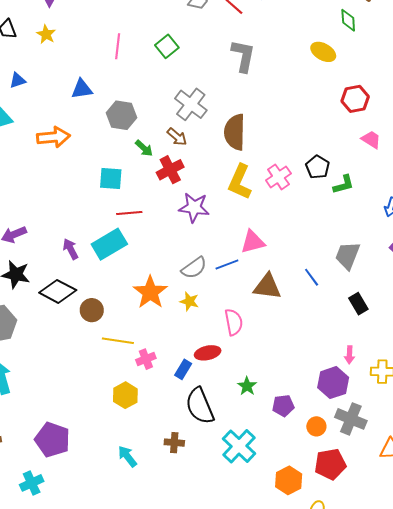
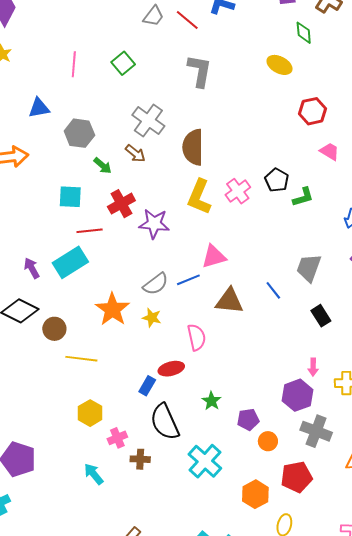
red cross: (170, 170) -> (121, 204), moved
pink cross: (146, 359) -> (117, 438), moved
orange circle: (316, 426) -> (268, 441), moved

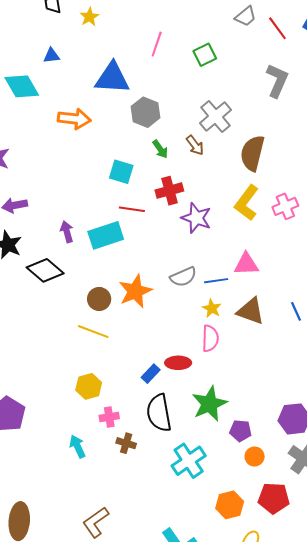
blue triangle: (39, 108) -> (112, 78), size x1.6
yellow star: (152, 318) -> (212, 308), moved
brown circle: (54, 329) -> (99, 299), moved
green star: (212, 401) -> (209, 404), size x1.8

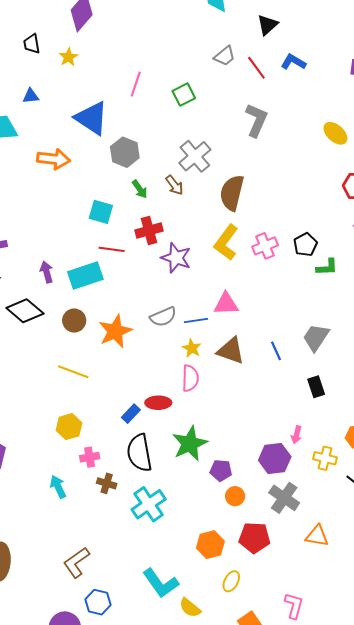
blue triangle: (112, 78) -> (92, 118), turned 30
brown circle: (99, 299) -> (74, 321), moved
cyan cross: (189, 461) -> (149, 504), moved

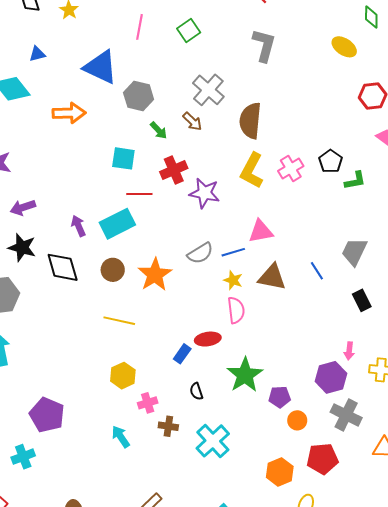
black diamond: (25, 311) -> (63, 267), turned 42
black semicircle: (139, 453) -> (196, 391), size x0.5

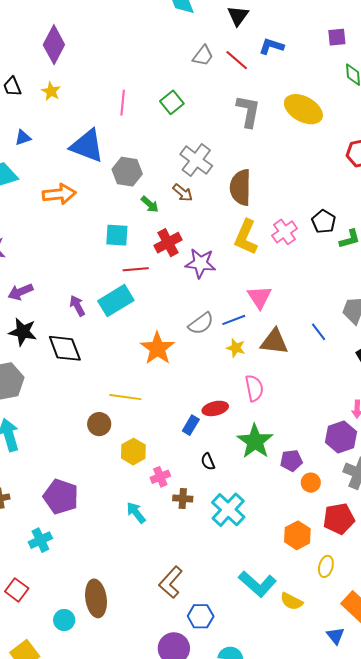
yellow ellipse: (344, 47) -> (303, 109), moved, size x1.5
pink triangle: (261, 231) -> (259, 297), turned -48
brown circle: (113, 270) -> (99, 424), moved
pink semicircle: (236, 310) -> (254, 388), moved

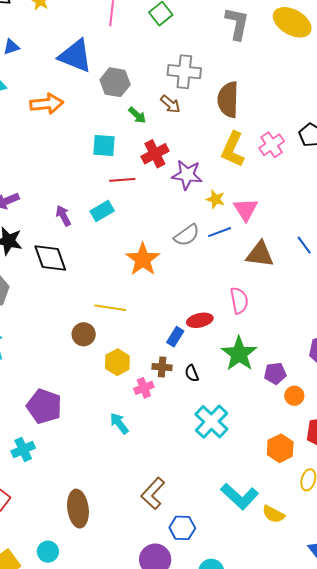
gray cross: (196, 160) -> (184, 72), turned -32
cyan rectangle: (116, 301) -> (102, 211), size x0.7
yellow star: (236, 348) -> (215, 199), moved
brown cross: (183, 498) -> (162, 367), moved
cyan circle: (64, 620) -> (48, 552), moved

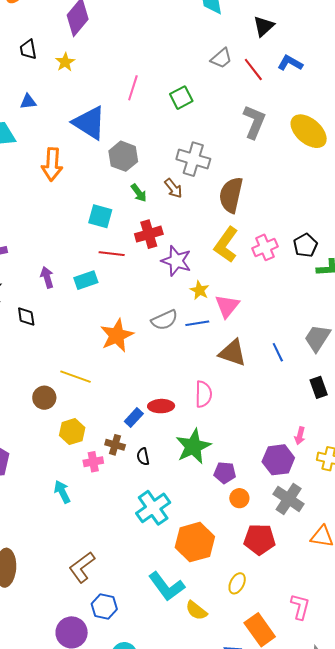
orange arrow: (47, 104) -> (52, 164), turned 88
black diamond: (50, 258) -> (26, 316), size x0.6
orange hexagon: (280, 448) -> (195, 542), moved, size x1.4

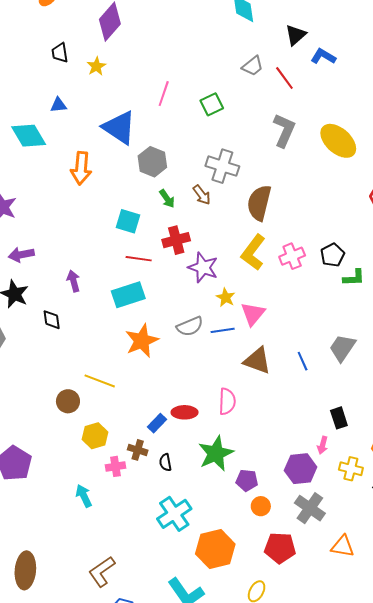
blue L-shape: (290, 63) -> (323, 56), moved
cyan rectangle: (86, 280) -> (128, 295), moved, size x1.4
black rectangle: (319, 387) -> (339, 418), moved

